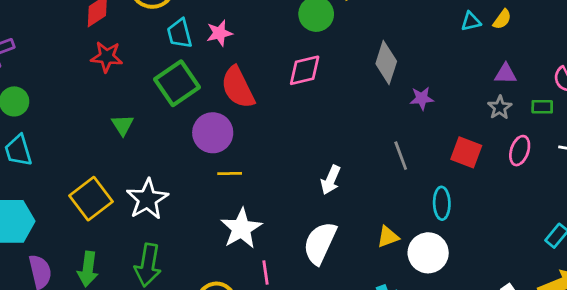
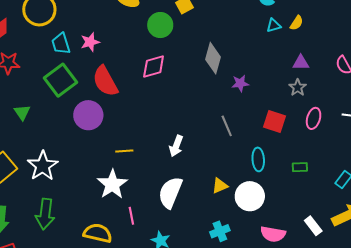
green rectangle: (542, 107) -> (300, 167), moved
yellow line: (230, 173) -> (124, 151), moved

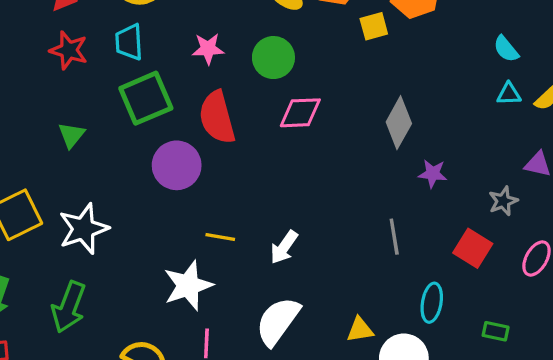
green circle: (160, 25) -> (273, 58), moved
cyan trapezoid: (61, 44) -> (129, 42), moved
gray star: (298, 88) -> (503, 201), moved
white arrow: (176, 146) -> (284, 247), moved

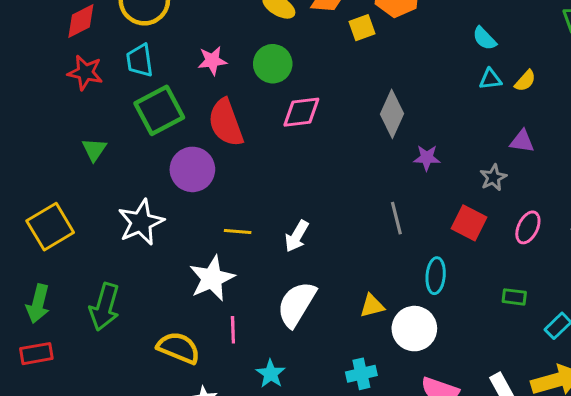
white star: (84, 229) -> (141, 222), moved
green rectangle: (496, 331) -> (514, 297), moved

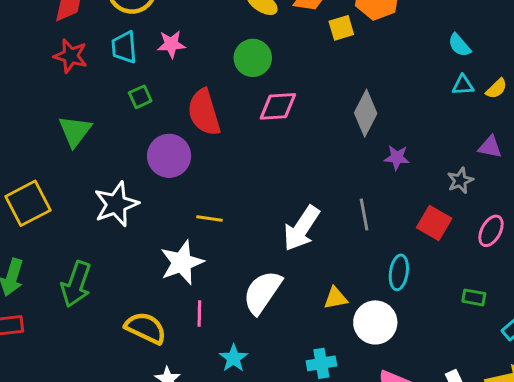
pink star: (212, 61) -> (171, 44), moved
green square: (159, 110) -> (140, 97), size x0.5
green triangle: (94, 150) -> (75, 131), size x1.4
white arrow: (297, 236) -> (301, 228), moved, size x1.5

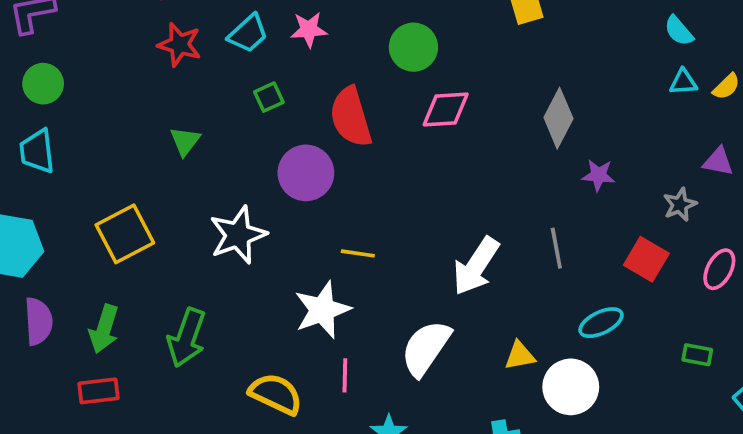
cyan trapezoid: (124, 47) -> (248, 34), turned -128
green triangle: (75, 131) -> (185, 141), size x0.7
cyan ellipse: (399, 272) -> (601, 323), turned 56

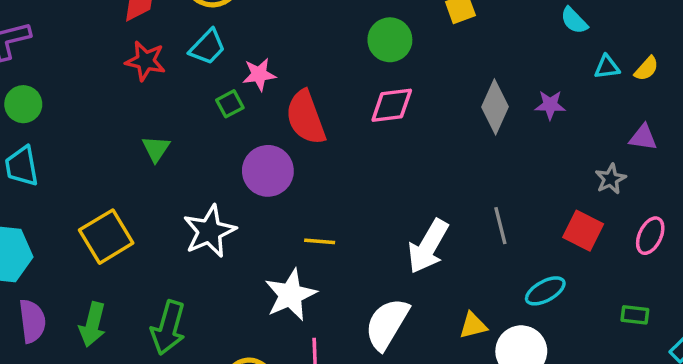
pink star: (309, 30) -> (259, 74), moved
cyan semicircle: (679, 31) -> (574, 21), moved
green circle: (413, 47) -> (390, 40), moved
purple star: (598, 175) -> (550, 105), moved

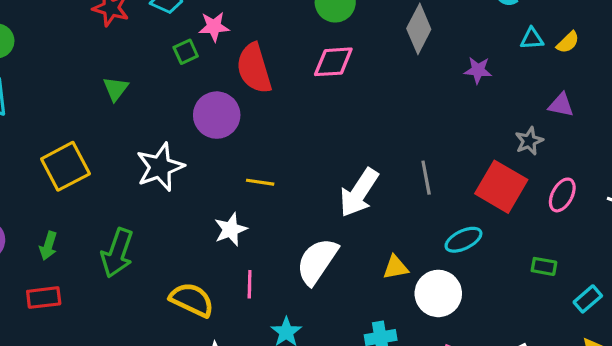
gray diamond: (495, 107) -> (419, 29), moved
red square: (583, 231) -> (501, 187), size x1.4
white star: (290, 295) -> (231, 229), size x0.7
green arrow: (93, 324) -> (48, 246), size x0.7

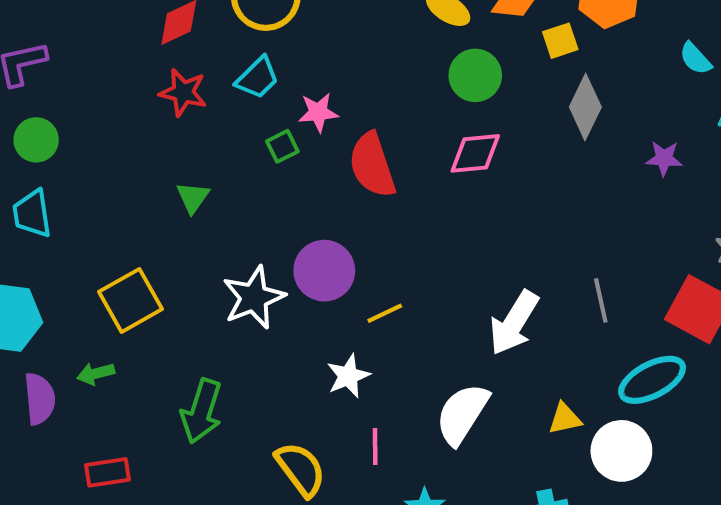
purple circle: (217, 115) -> (324, 271), moved
yellow line: (260, 182) -> (385, 313), turned -32
cyan ellipse: (463, 240) -> (652, 380), size x1.4
green arrow: (48, 246) -> (96, 373), moved, turned 60
yellow semicircle: (192, 300) -> (301, 469), turned 30

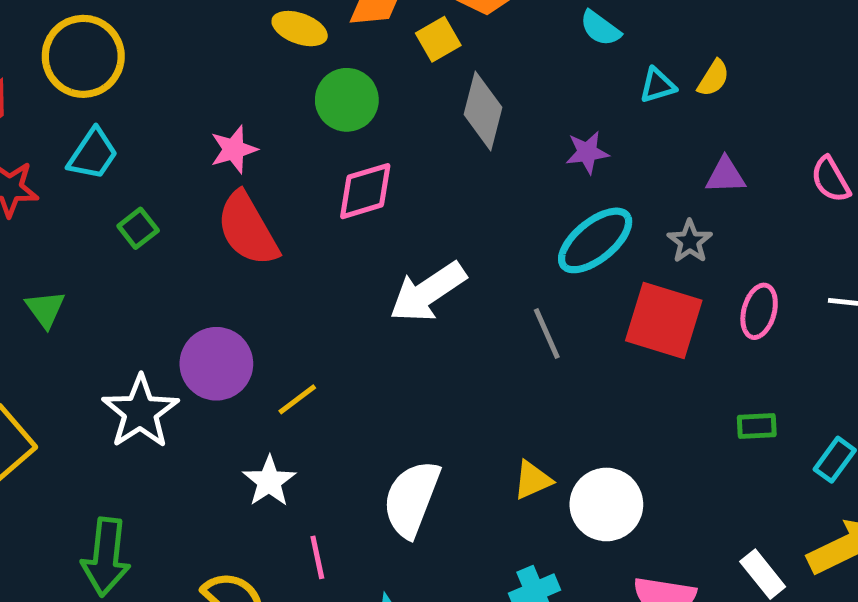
pink star: (318, 112) -> (234, 149), moved
white arrow: (514, 323) -> (428, 292), moved, turned 36
cyan ellipse: (652, 380) -> (595, 240), moved

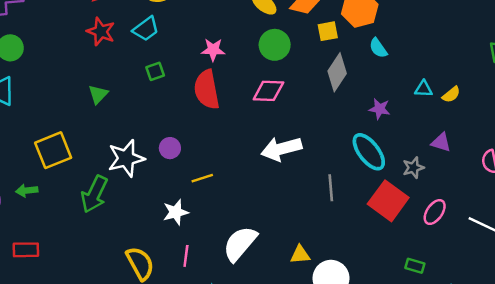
cyan semicircle: (600, 28) -> (378, 48), moved
cyan ellipse: (595, 240) -> (369, 152), turned 72
purple circle: (216, 364) -> (170, 148), size x0.6
green arrow: (106, 557) -> (94, 194), moved

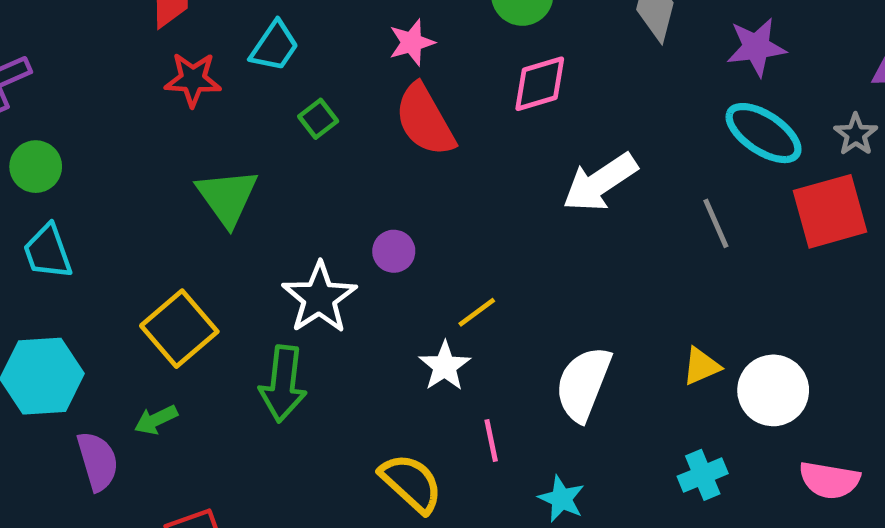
green triangle: (98, 94) -> (227, 197), size x1.6
purple star: (379, 109) -> (756, 47), size x1.4
yellow line: (202, 178) -> (477, 312), moved
red square: (388, 201) -> (830, 211), turned -33

